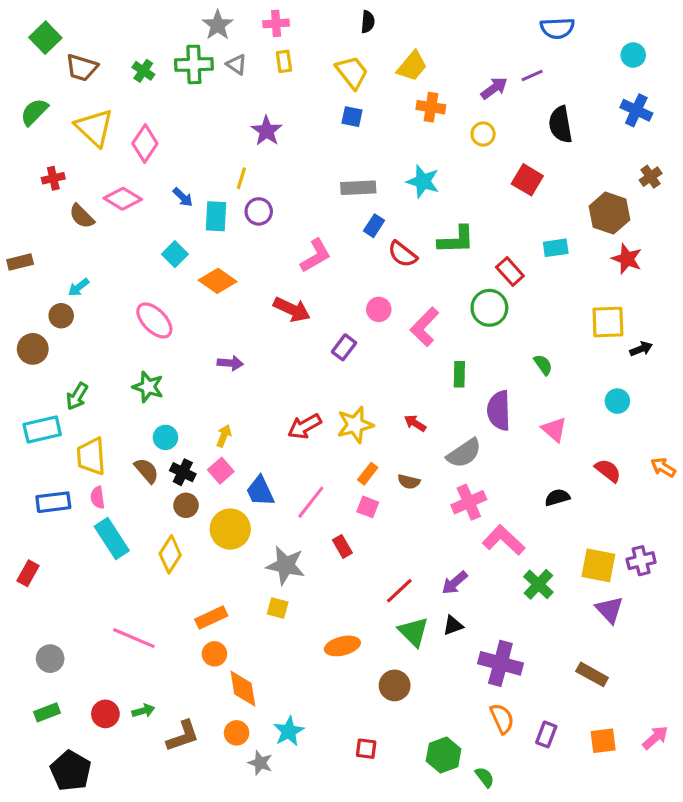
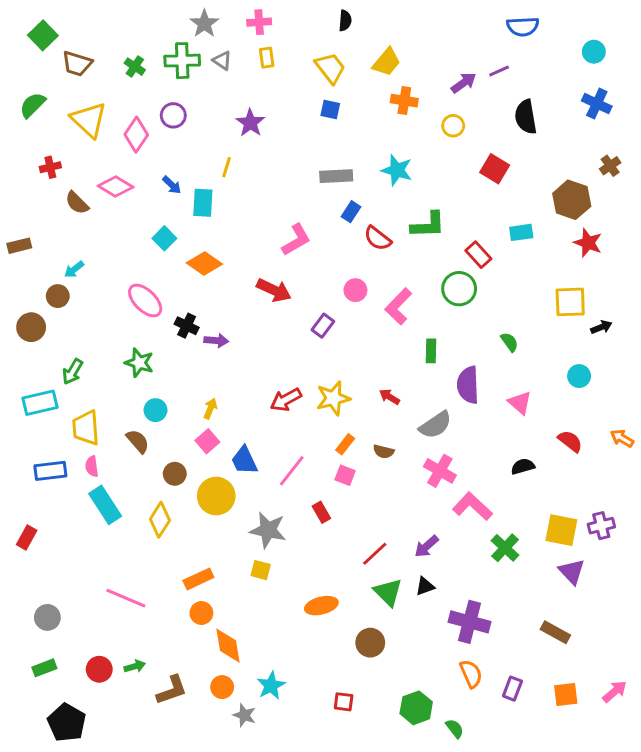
purple circle: (259, 211) -> (173, 115), moved
black cross: (183, 472) -> (187, 326), moved
pink cross: (469, 502) -> (440, 471), turned -36

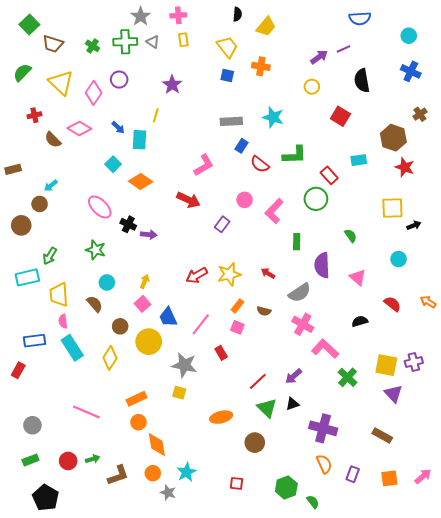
yellow trapezoid: (387, 62) -> (266, 27), moved
orange cross: (404, 101) -> (261, 66), moved
blue rectangle: (50, 471) -> (34, 341), moved

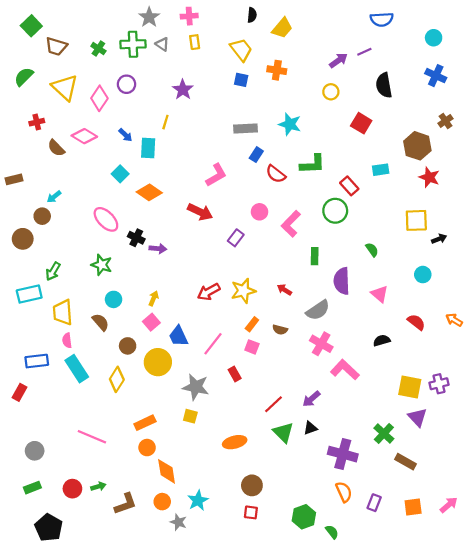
green cross: (348, 377) -> (384, 433), moved
brown circle: (255, 443) -> (252, 485), moved

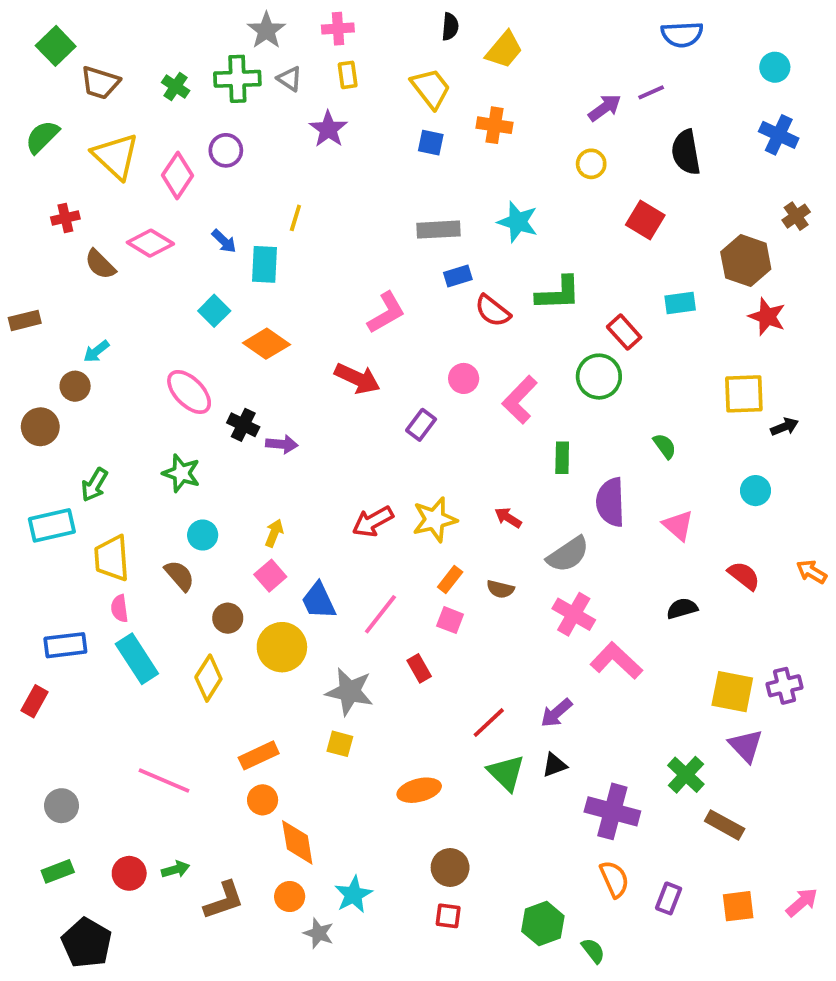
purple star: (183, 90) -> (328, 129), moved
blue rectangle: (256, 155) -> (458, 276), turned 40

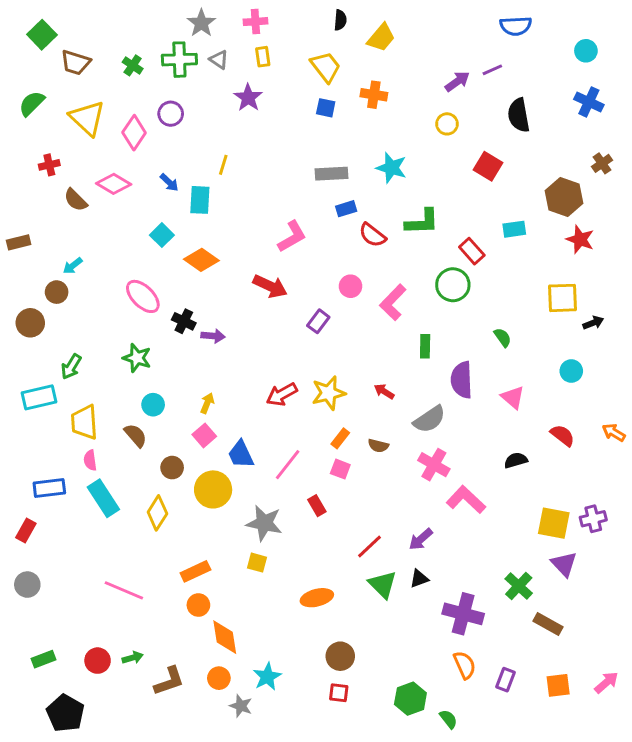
gray circle: (62, 806) -> (27, 585), moved

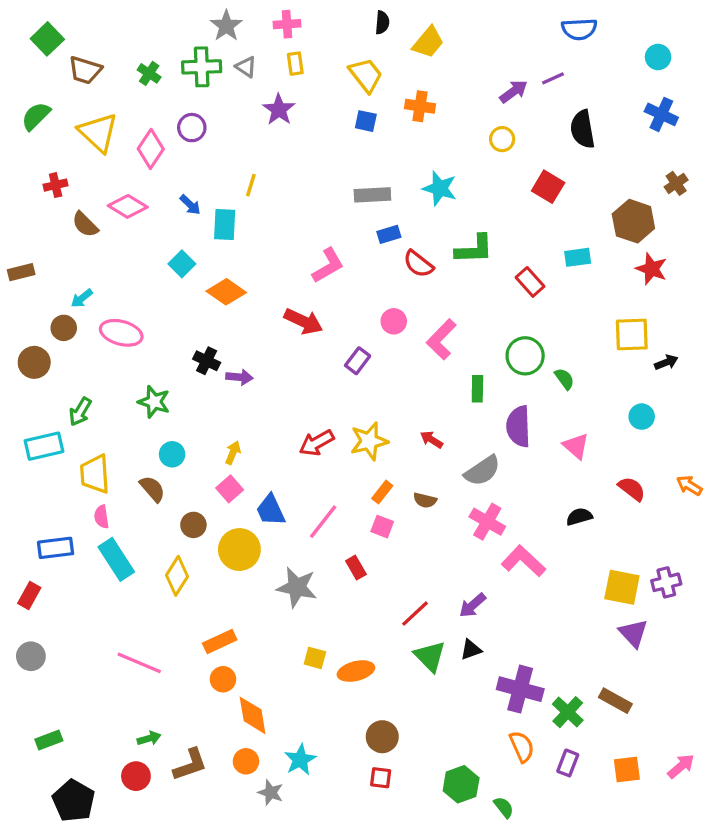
green circle: (453, 285) -> (525, 356), moved
pink ellipse: (143, 296) -> (121, 333), moved, turned -30
yellow square: (257, 563) -> (315, 658), moved
green cross: (519, 586) -> (568, 712), moved
red circle: (98, 661) -> (136, 776), moved

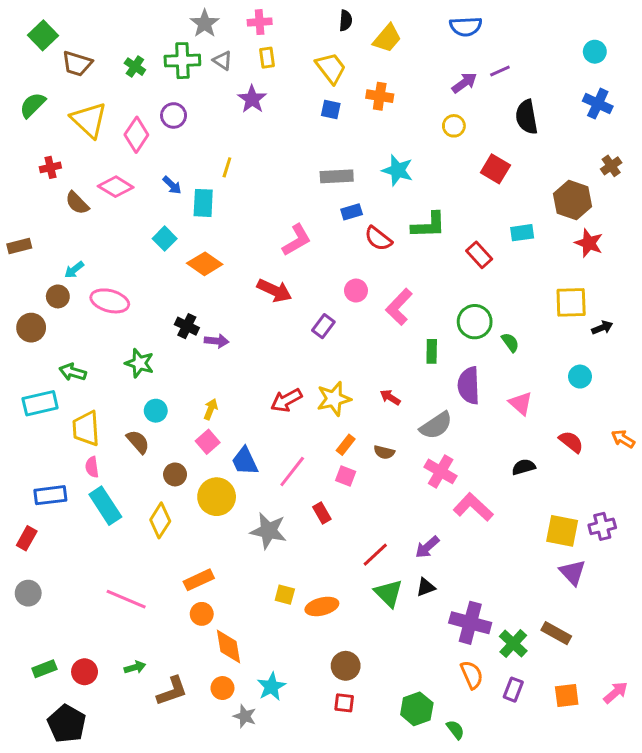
blue semicircle: (579, 29) -> (466, 26), moved
green arrow: (80, 412) -> (73, 372), turned 75
red circle: (136, 776) -> (85, 672), moved

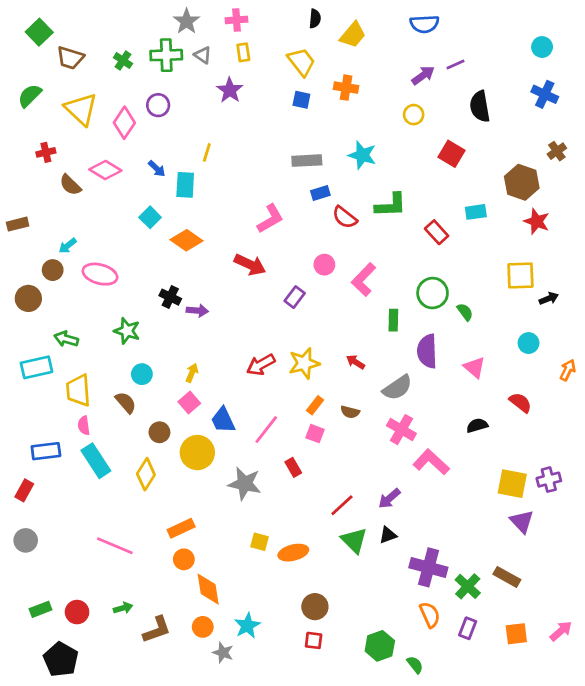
orange arrow: (623, 439) -> (568, 370), moved, turned 85

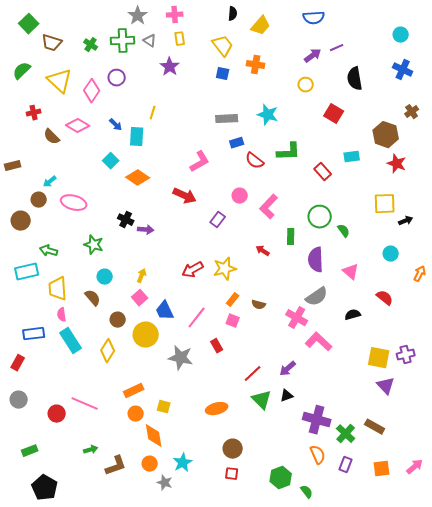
red arrow: (355, 362) -> (263, 251), moved
gray semicircle: (397, 388) -> (317, 297), moved
yellow square: (260, 542) -> (164, 407), moved
red circle: (77, 612) -> (57, 414), moved

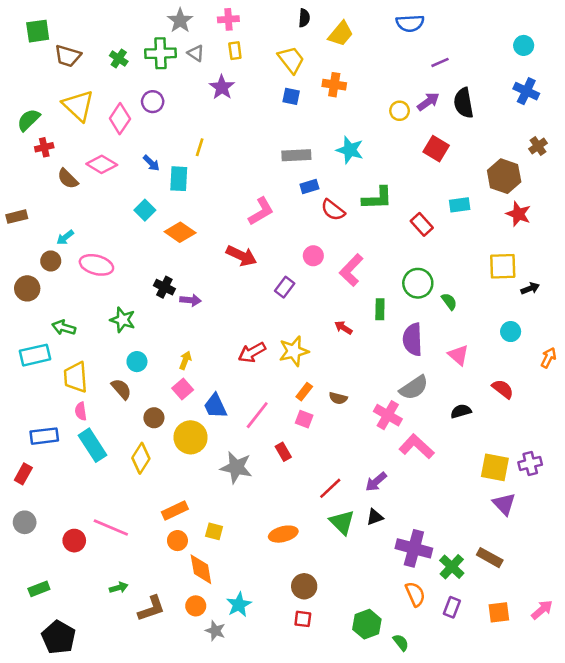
green square: (29, 24) -> (38, 31), turned 36
purple arrow: (313, 56) -> (428, 102), moved
green semicircle: (22, 71) -> (29, 120), moved

